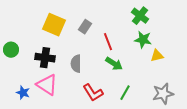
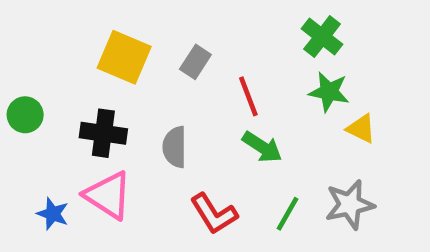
yellow triangle: (157, 56) -> (361, 129), turned 40
gray star: (163, 94) -> (350, 205), moved

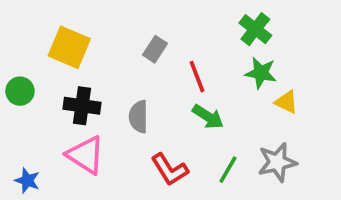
yellow square: (124, 57) -> (69, 47), moved
blue star: (53, 214) -> (27, 181), moved

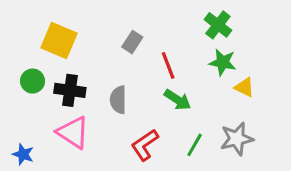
green circle: (20, 91) -> (33, 81), moved
red L-shape: (170, 170) -> (145, 145), turned 88

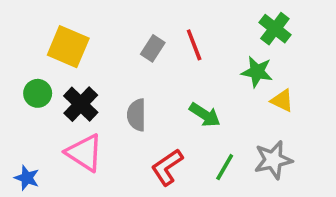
green cross: (218, 25) -> (275, 29), moved
red line: (168, 65) -> (194, 45), moved
black cross: (70, 90) -> (81, 104), turned 36

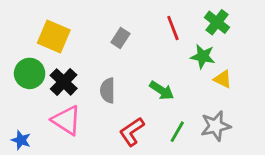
red line: (194, 45) -> (173, 28), moved
green circle: (38, 93) -> (30, 73), size x1.4

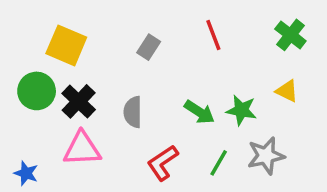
green cross: (217, 22) -> (290, 35), moved
green star: (203, 56) -> (241, 110), moved
yellow triangle: (223, 79) -> (287, 91), moved
pink triangle: (66, 120) -> (82, 149), turned -36

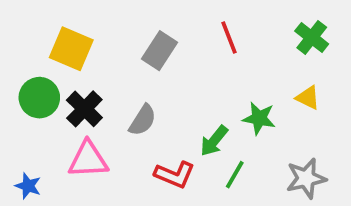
gray rectangle: (149, 47) -> (160, 51), size x1.4
gray semicircle: (133, 112) -> (143, 120), turned -148
green arrow: (199, 112) -> (214, 141), moved, turned 96
gray star: (266, 156) -> (306, 178), moved
red L-shape: (163, 163) -> (175, 175), turned -123

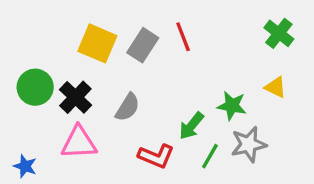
red line: (229, 38) -> (183, 37), moved
yellow square: (71, 49) -> (97, 43), moved
gray star: (306, 178) -> (249, 144), moved

